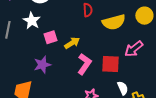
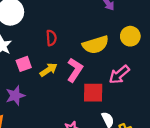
red semicircle: (88, 10) -> (51, 38), moved
pink L-shape: (84, 64) -> (75, 70), moved

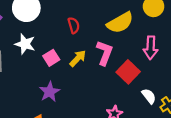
pink arrow: (119, 75) -> (151, 48), turned -35
red square: (93, 93) -> (128, 72), turned -35

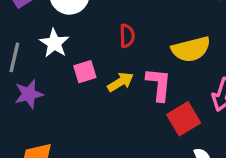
pink L-shape: (105, 53) -> (159, 84), turned -30
purple star: (50, 92) -> (29, 94), moved

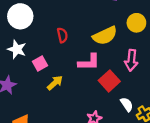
yellow arrow: (121, 82) -> (55, 83), moved
pink L-shape: (159, 84) -> (89, 62), turned 95

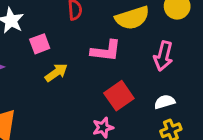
red square: (109, 81) -> (119, 96), moved
white semicircle: (127, 104) -> (165, 102), moved, turned -80

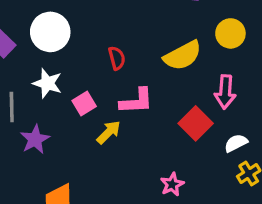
pink L-shape: (106, 51) -> (137, 101), moved
red square: (119, 96) -> (196, 123), moved

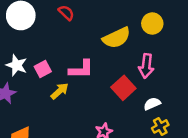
red semicircle: (117, 58) -> (66, 13), moved, turned -35
white star: (47, 83) -> (17, 65), moved

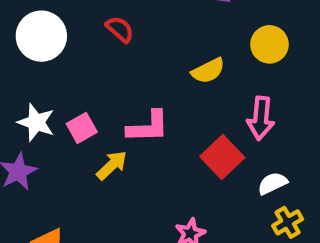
yellow semicircle: (117, 38) -> (208, 71), size x0.7

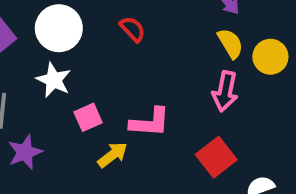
yellow semicircle: (208, 71) -> (230, 43), moved, turned -100
pink arrow: (261, 118) -> (225, 91), moved
white star: (36, 122) -> (54, 80), moved

